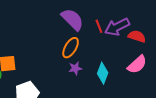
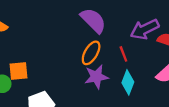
red line: (99, 26) -> (123, 54), moved
purple star: (75, 68) -> (96, 77), size x1.5

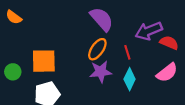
orange square: (19, 71) -> (44, 61), moved, size x1.4

